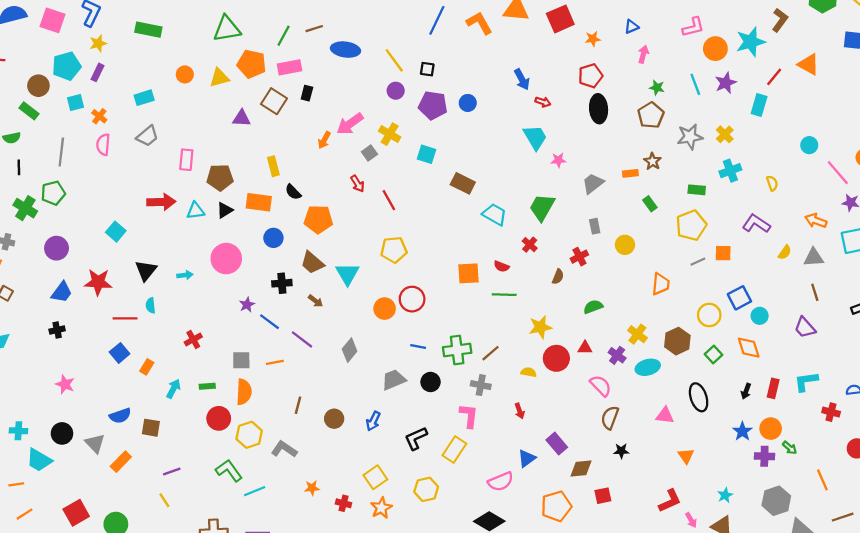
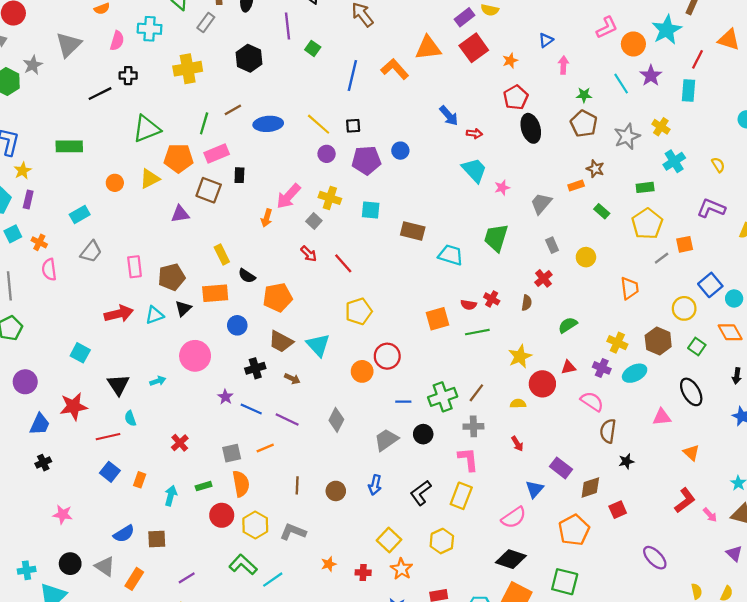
red cross: (530, 245) -> (492, 299), moved

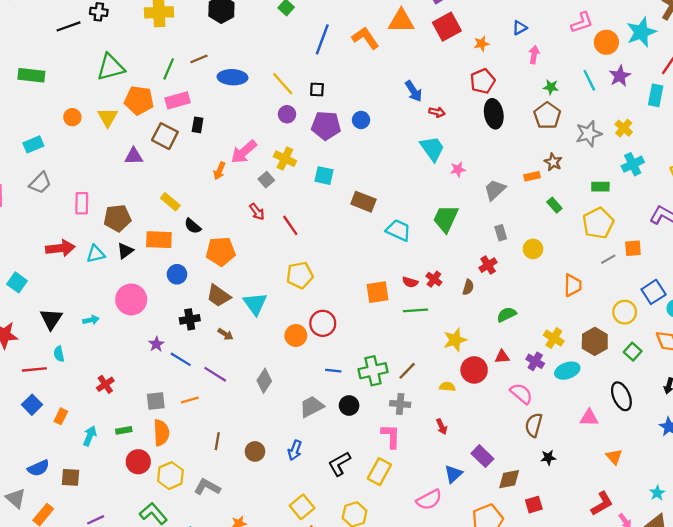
yellow triangle: (150, 179) -> (108, 117), turned -40
yellow rectangle: (222, 254) -> (170, 202), turned -30

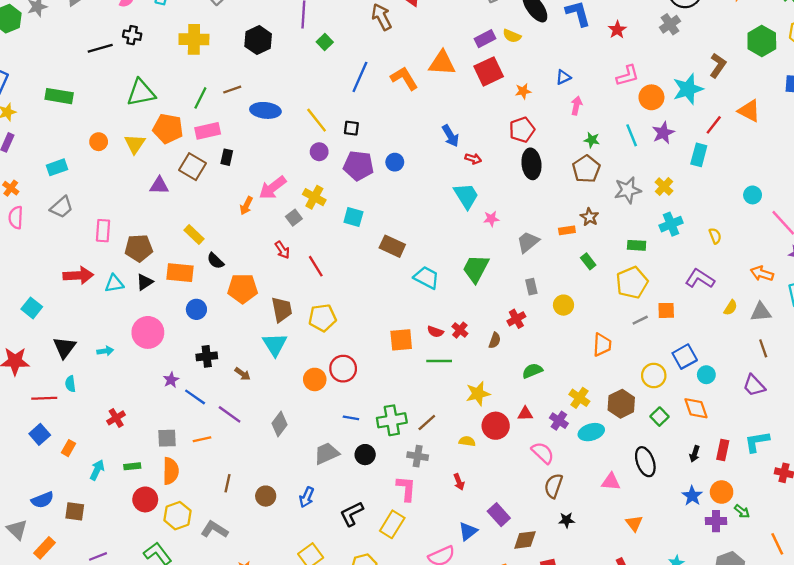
brown trapezoid: (219, 296) -> (282, 310), moved, turned -140

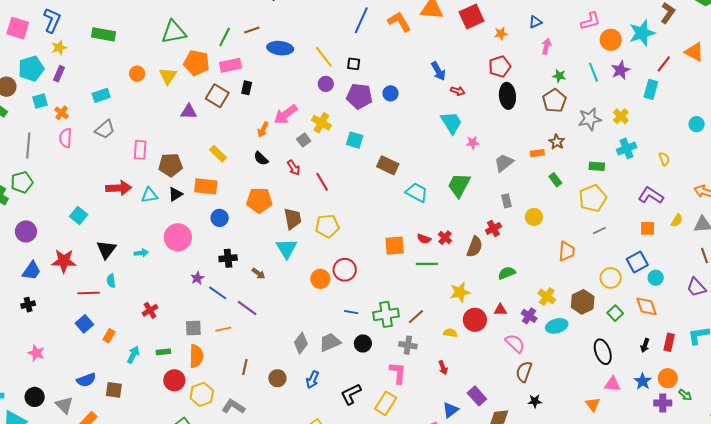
black semicircle: (215, 261) -> (261, 158), moved
orange square: (666, 310) -> (648, 228), moved
brown semicircle: (495, 340) -> (475, 247), size x1.5
gray diamond: (280, 424) -> (301, 343), moved
pink triangle: (611, 482) -> (613, 384), moved

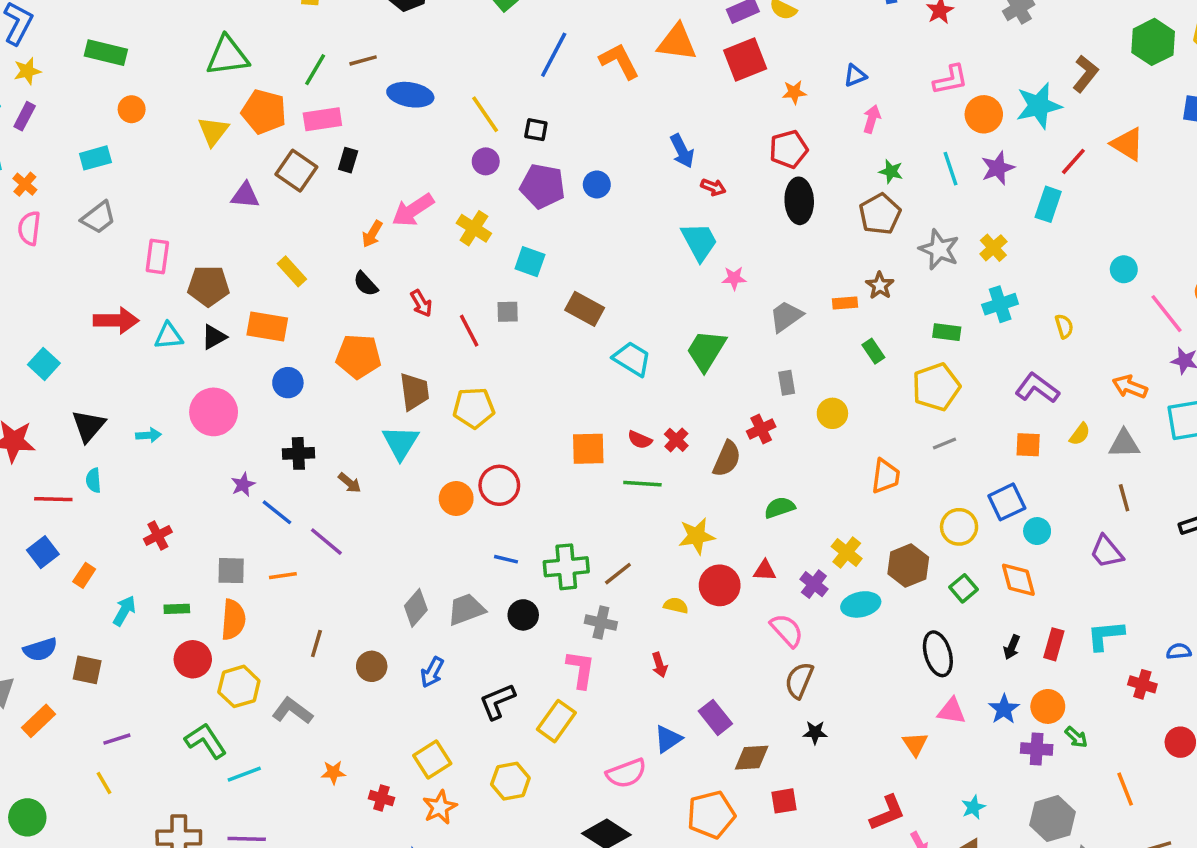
orange circle: (137, 74) -> (132, 109), moved
gray star: (590, 119) -> (939, 249), turned 30
gray square: (304, 140) -> (508, 312), moved, turned 32

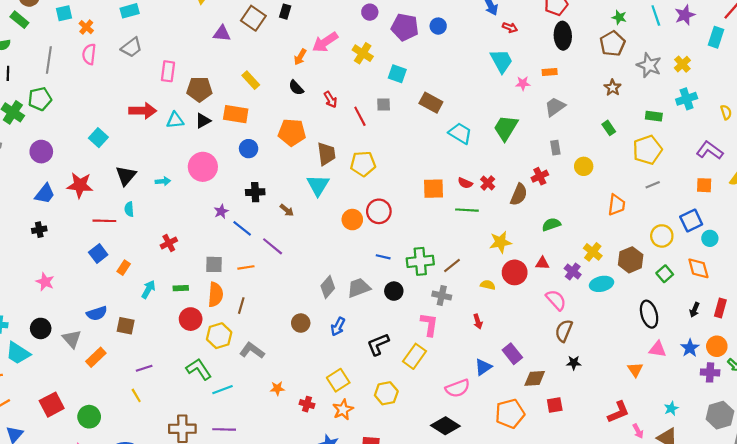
orange rectangle: (845, 303) -> (550, 72), moved
brown line: (316, 643) -> (241, 306), moved

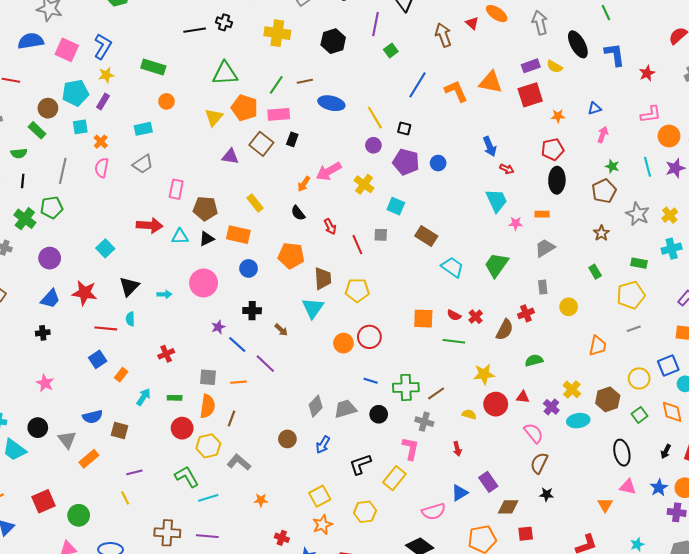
red cross: (307, 404) -> (282, 538), moved

